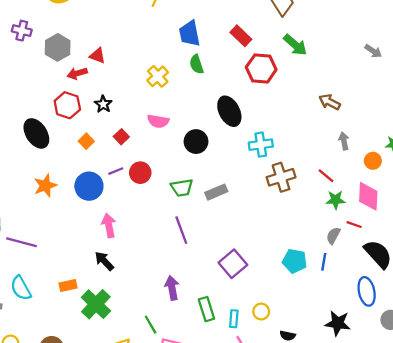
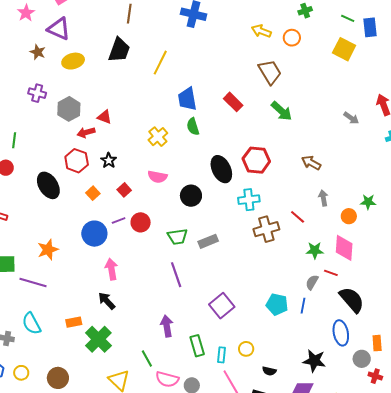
red hexagon: (261, 68) -> (256, 160), moved
red line: (326, 176) -> (298, 217), moved
orange star: (45, 186) -> (48, 250), moved

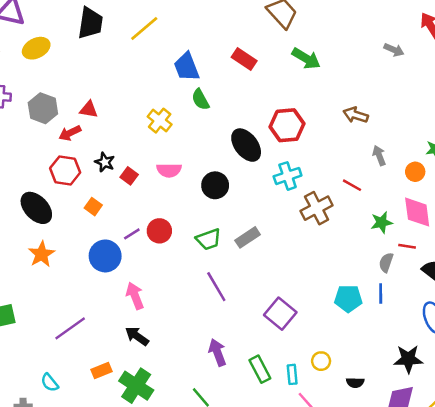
yellow line: (160, 63) -> (144, 28), turned 35
red square: (124, 190) -> (129, 176), moved
orange star: (48, 250) -> (42, 254), moved
purple line: (33, 282) -> (70, 328), moved, turned -40
cyan semicircle: (31, 323) -> (50, 383), size x0.7

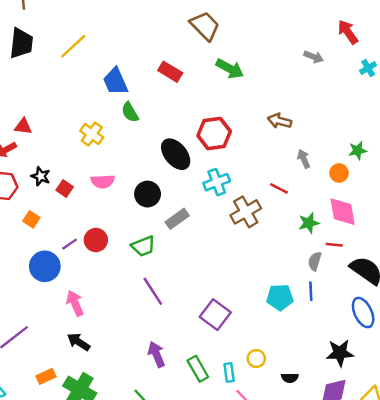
gray rectangle: (248, 237) -> (177, 219), moved

